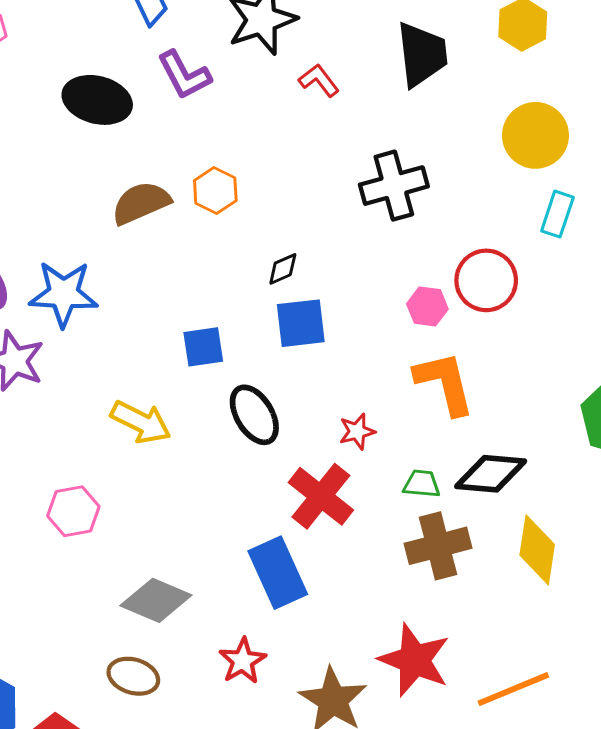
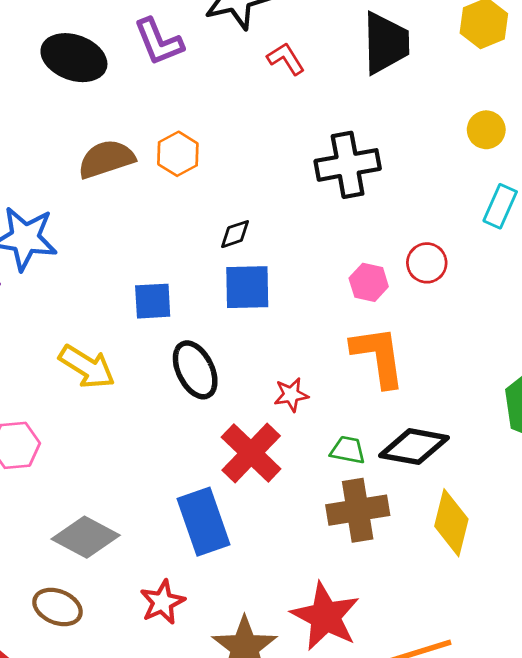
yellow circle: (535, 135) -> (486, 130), size x0.6
red circle: (486, 280) -> (427, 263), size x0.7

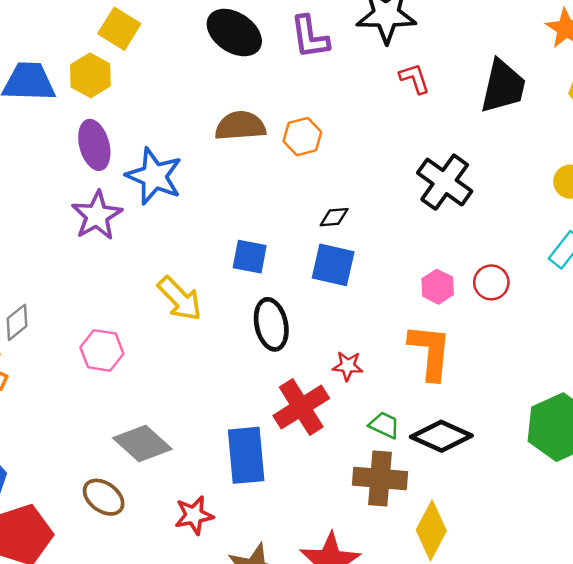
black cross: (348, 165) -> (445, 182), turned 32
yellow diamond: (451, 523) -> (431, 530), moved

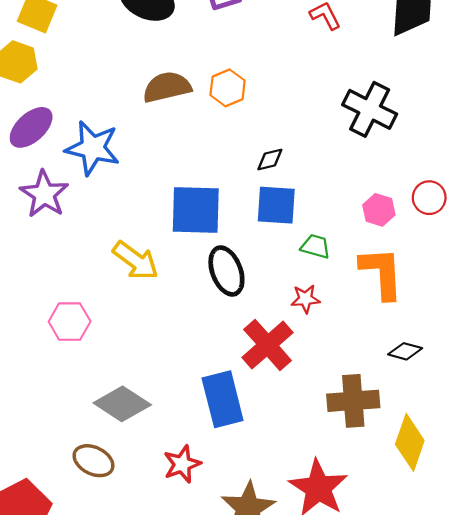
purple ellipse: (94, 145) -> (31, 127), turned 72
blue square: (250, 257) -> (196, 210), size x1.6
green trapezoid: (384, 425) -> (315, 246), moved
black diamond: (441, 436) -> (405, 351), size x0.6

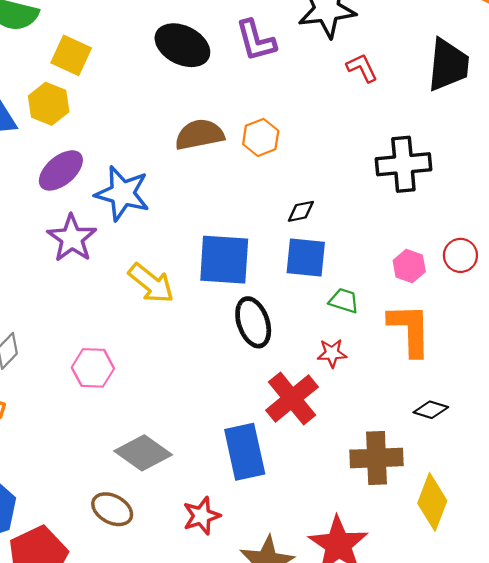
black cross: (370, 109) -> (403, 164), turned -34
yellow arrow: (136, 261) -> (151, 283), moved

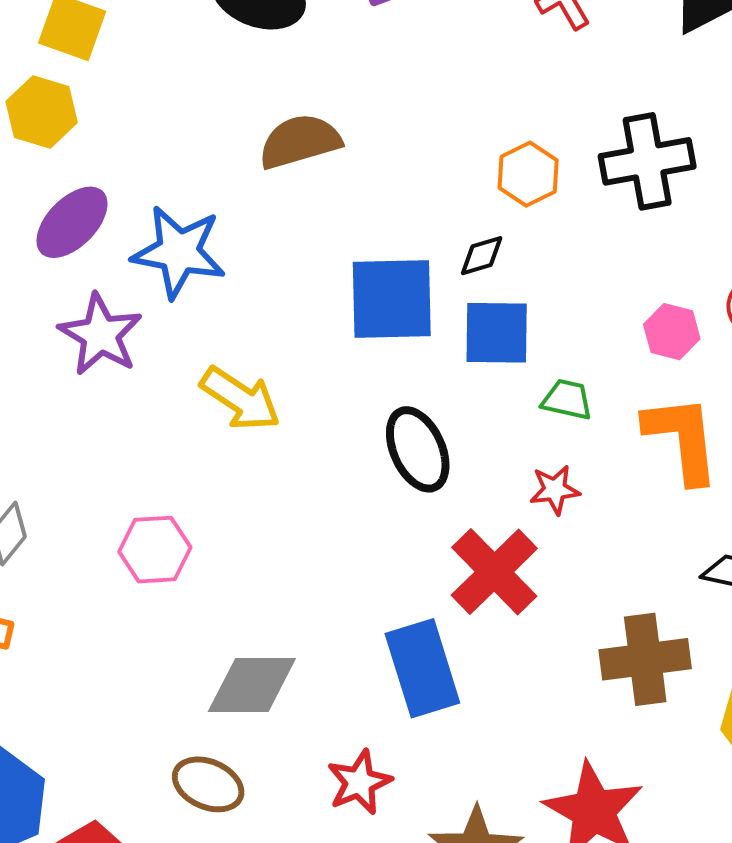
orange hexagon: (261, 137) -> (528, 174), moved
blue square: (224, 260) -> (392, 299), moved
gray diamond: (143, 453) -> (252, 685), turned -30

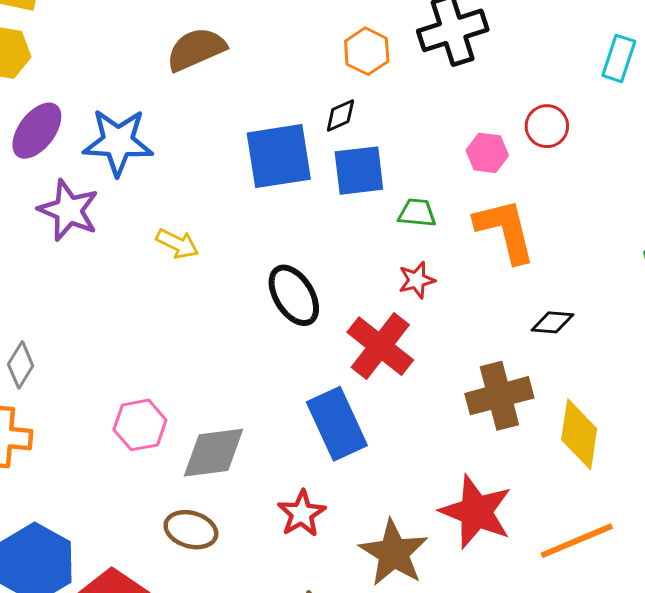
yellow arrow: (240, 399) -> (177, 244), size x0.7
black ellipse: (418, 449) -> (294, 295), moved
pink hexagon: (155, 550) -> (140, 425), moved

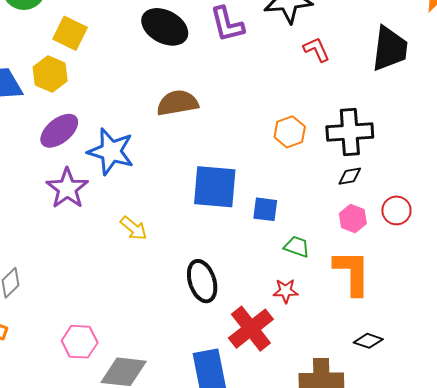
black diamond: (340, 116) -> (350, 176), moved
blue square: (359, 171) -> (265, 209), size x0.7

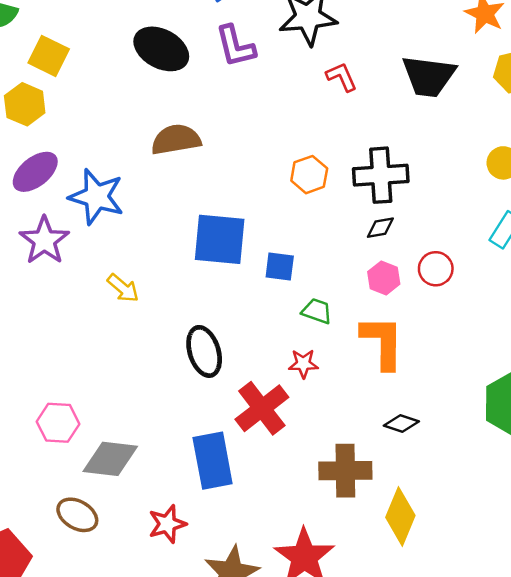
black trapezoid: (390, 49) -> (429, 76), turned 90

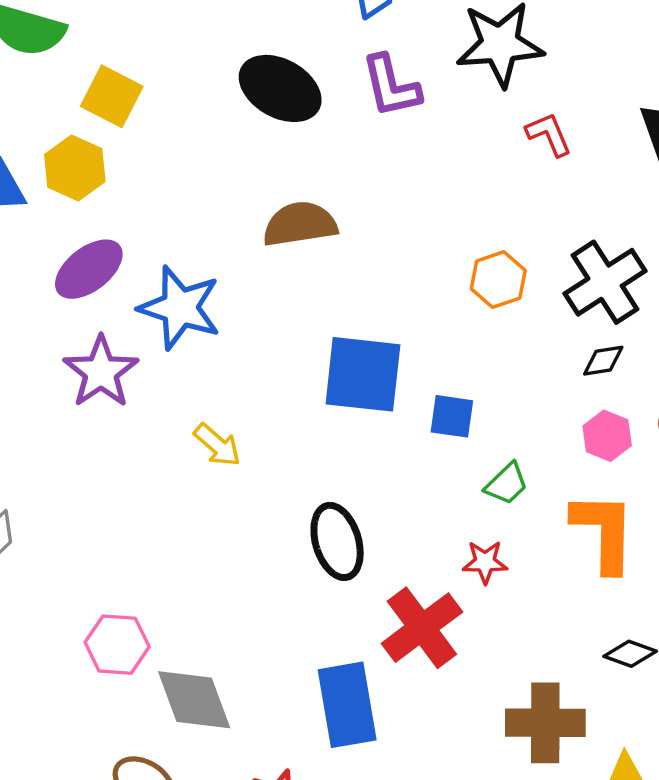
black cross: (381, 175) -> (605, 282), turned -30
green trapezoid: (317, 311) -> (506, 484), turned 116
gray diamond: (110, 459) -> (194, 700), turned 62

